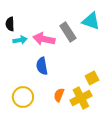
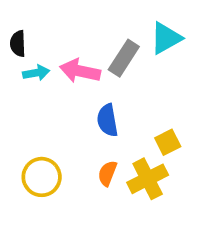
cyan triangle: (91, 21) -> (166, 38), turned -48
gray rectangle: (68, 32) -> (124, 58), turned 66
blue semicircle: (42, 66) -> (107, 120), moved

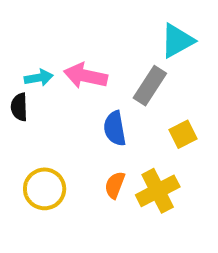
black semicircle: (18, 44) -> (19, 107), moved
gray rectangle: (124, 58) -> (150, 86), moved
yellow square: (168, 142) -> (183, 134), moved

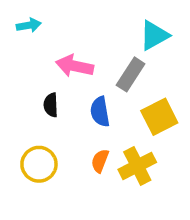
cyan arrow: (39, 78) -> (29, 25), moved
black semicircle: (19, 107) -> (51, 105), moved
yellow square: (183, 134) -> (159, 117), size x1.5

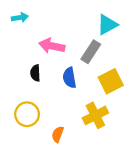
orange semicircle: (100, 161) -> (58, 134), moved

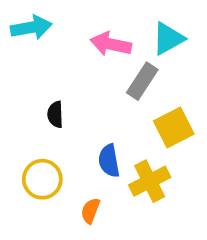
cyan arrow: (20, 18) -> (31, 27), size x1.5
pink arrow: (52, 46) -> (111, 44), moved
blue semicircle: (69, 78) -> (109, 161), moved

